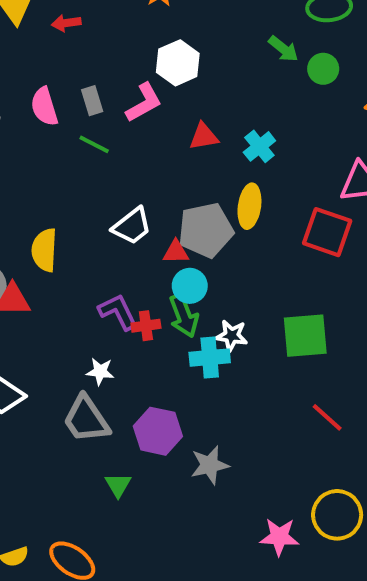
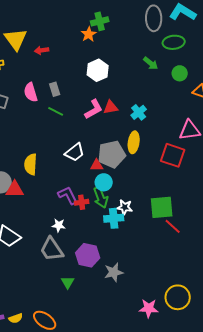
green circle: (323, 69) -> (180, 73), moved
pink L-shape: (144, 103) -> (94, 109), moved
red line: (327, 417) -> (173, 226), moved

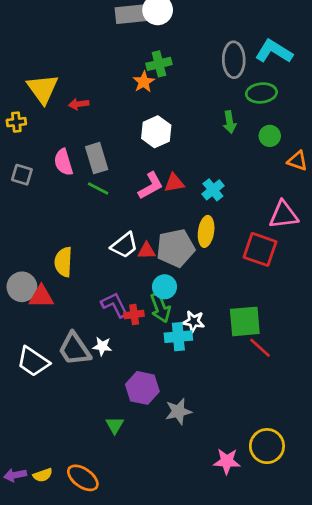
green arrow: (151, 63) -> (230, 122), turned 42
gray rectangle: (55, 89) -> (97, 158), size x1.5
red triangle: (97, 165) -> (147, 251), moved
gray trapezoid: (52, 249) -> (75, 349), moved

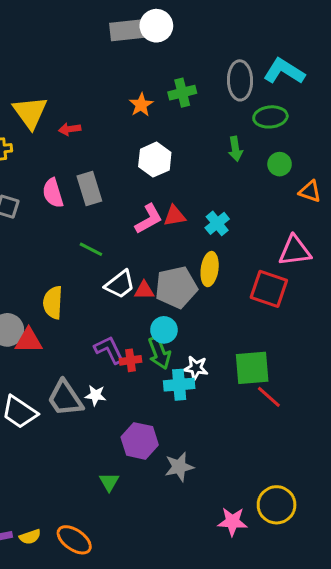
green cross: (159, 64) -> (182, 93), moved
green line: (98, 189) -> (91, 249), moved

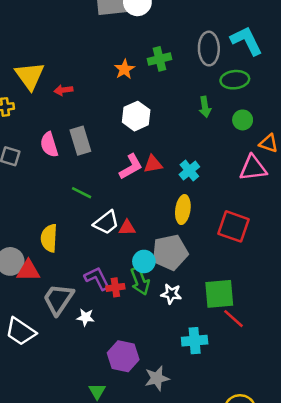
cyan L-shape: (284, 71) -> (246, 41), turned 32
pink triangle: (295, 251) -> (253, 168), moved
gray pentagon: (176, 287) -> (170, 252), moved
cyan cross: (179, 385) -> (195, 341), moved
gray trapezoid: (65, 398) -> (58, 299), moved, turned 68

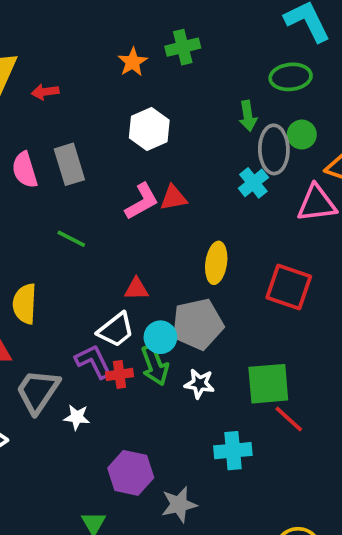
gray ellipse: (209, 49) -> (274, 149), moved
cyan cross: (189, 171) -> (253, 183), moved
white trapezoid: (106, 223) -> (116, 330), moved

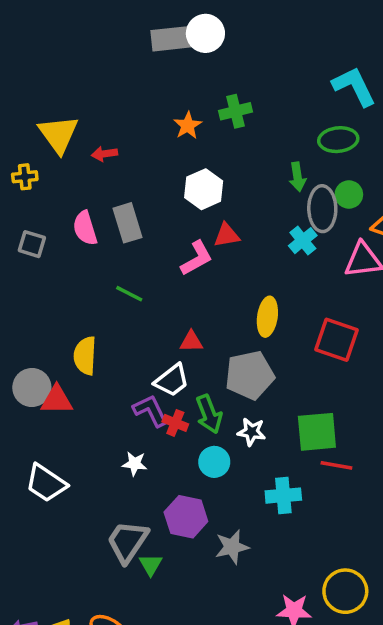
red triangle: (173, 198) -> (227, 235), moved
cyan circle: (160, 337) -> (214, 462), moved
red cross: (120, 374) -> (175, 423), turned 30
gray trapezoid: (38, 391) -> (128, 542), moved
red line: (289, 419) -> (336, 465), turned -32

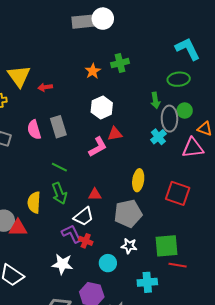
green arrow: (209, 414) -> (59, 193), moved
white star: (135, 464) -> (62, 264), size x1.5

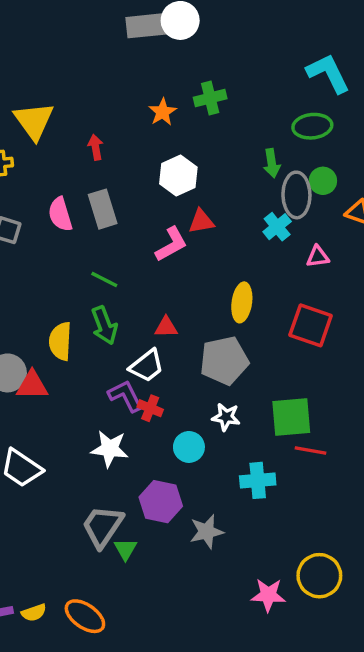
red arrow: (45, 87) -> (96, 147), moved, turned 88
pink triangle: (193, 148) -> (318, 257), moved, size x0.6

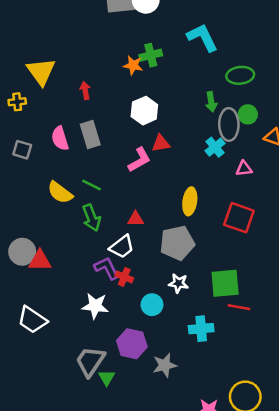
cyan L-shape: (328, 73) -> (202, 38), moved
green cross: (210, 98) -> (151, 55), moved
orange star: (163, 112) -> (133, 65), turned -30
yellow semicircle: (60, 341) -> (60, 193), moved, turned -56

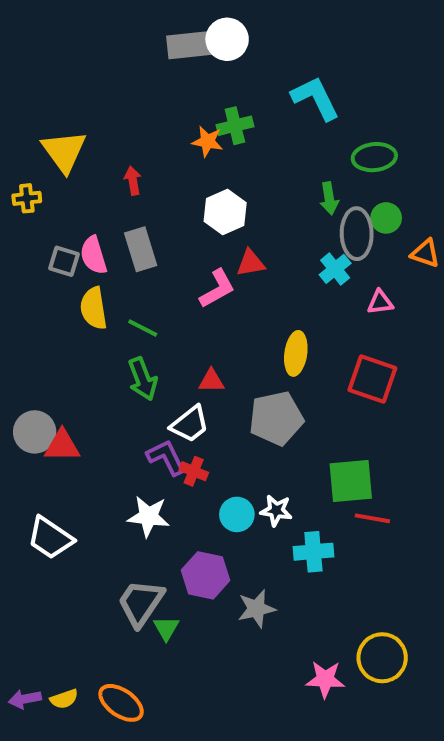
gray square: (22, 150) -> (64, 261), moved
yellow semicircle: (60, 193) -> (94, 308), moved, turned 44
white star: (178, 283) -> (276, 510), moved

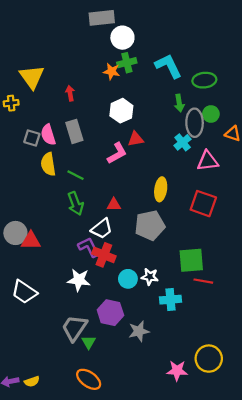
white circle: (227, 39) -> (122, 38), moved
cyan L-shape: (315, 98) -> (168, 66), moved
pink triangle: (380, 302) -> (208, 161), size x1.5
red cross: (194, 471) -> (104, 255), size x1.5
orange ellipse: (121, 703) -> (89, 379), moved

